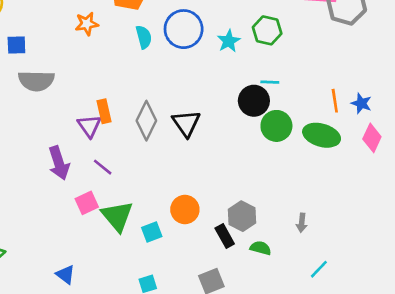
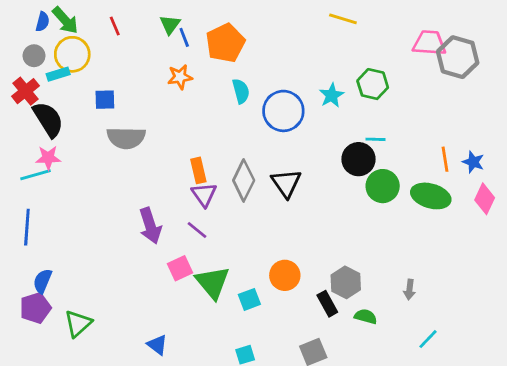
blue circle: (184, 29) -> (283, 111), moved
purple triangle: (89, 126) -> (204, 195), moved

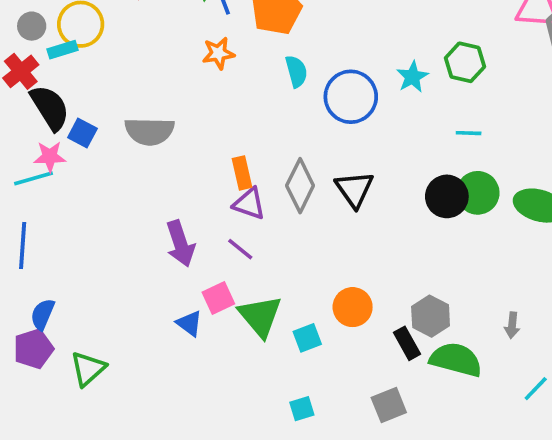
blue square: (105, 100) -> (82, 133), moved, turned 30
black circle: (358, 159) -> (447, 196), moved
purple triangle: (204, 195) -> (249, 204), turned -36
green semicircle: (366, 316) -> (456, 360), size x1.8
blue triangle: (157, 345) -> (189, 323), moved

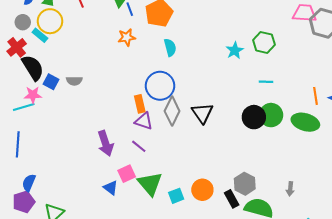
cyan rectangle: (63, 50) -> (40, 35), turned 56
blue circle: (351, 97) -> (160, 86), moved
gray semicircle: (150, 131) -> (74, 81), moved, size x0.6
orange circle: (353, 307) -> (202, 190), moved

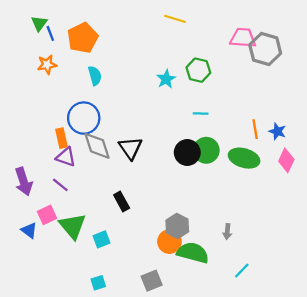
gray diamond: (172, 111) -> (97, 146), turned -44
orange circle: (202, 190) -> (169, 242), moved
black rectangle: (232, 199) -> (122, 202), moved

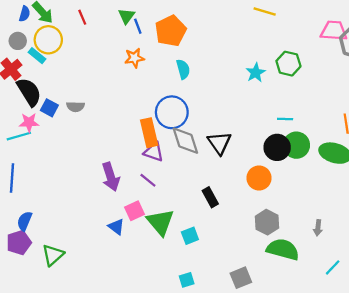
cyan line: (201, 114) -> (285, 119), moved
orange rectangle: (61, 138) -> (149, 133), size x1.4
orange circle: (169, 242) -> (259, 178), moved

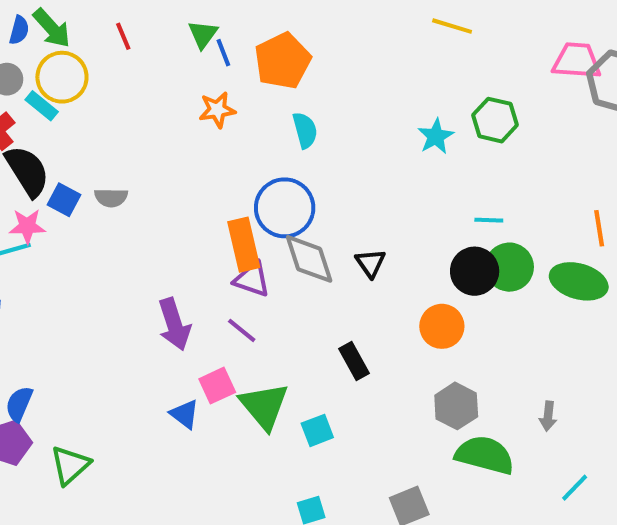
black triangle: (219, 143) -> (370, 263), size x0.7

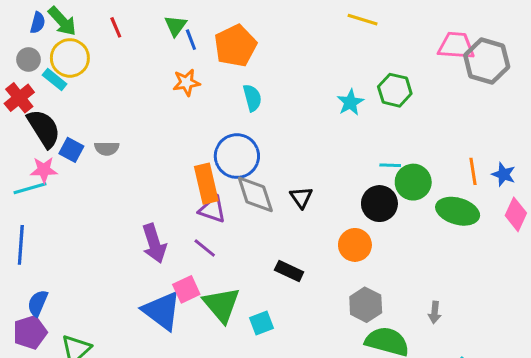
green circle: (509, 267) -> (413, 182), moved
black rectangle: (354, 361) -> (289, 271), turned -36
blue triangle: (185, 414) -> (162, 311), size x1.8

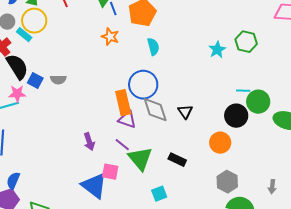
orange star: (186, 82) -> (110, 37), turned 30
purple arrow: (154, 243) -> (89, 142), size x0.7
pink square: (186, 289) -> (110, 172), turned 36
green triangle: (222, 305) -> (140, 159), moved

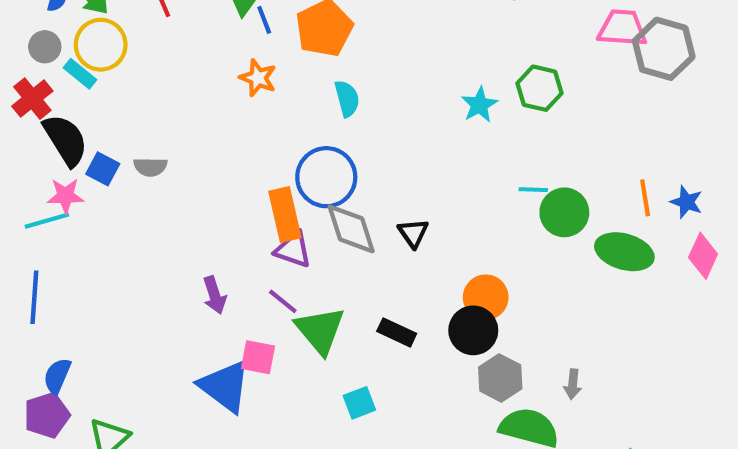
black circle: (236, 116) -> (473, 330), moved
gray arrow: (272, 187) -> (573, 384), moved

